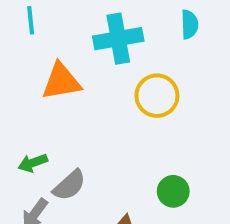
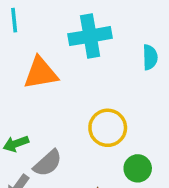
cyan semicircle: (190, 24) -> (150, 57), moved
yellow circle: (157, 96) -> (108, 128), moved

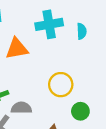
cyan semicircle: (150, 57) -> (82, 31), moved
gray semicircle: (48, 163) -> (21, 108), turned -138

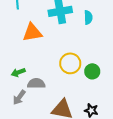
green circle: (80, 111) -> (92, 71), moved

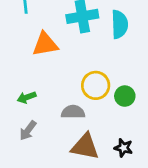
cyan semicircle: (88, 17) -> (120, 24), size x1.5
gray semicircle: (36, 83) -> (73, 112), moved

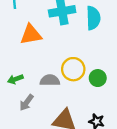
gray semicircle: (73, 112) -> (50, 80), moved
gray arrow: (28, 131) -> (26, 103), moved

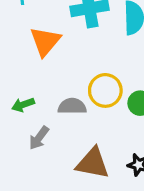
orange triangle: (31, 35) -> (45, 41), turned -40

